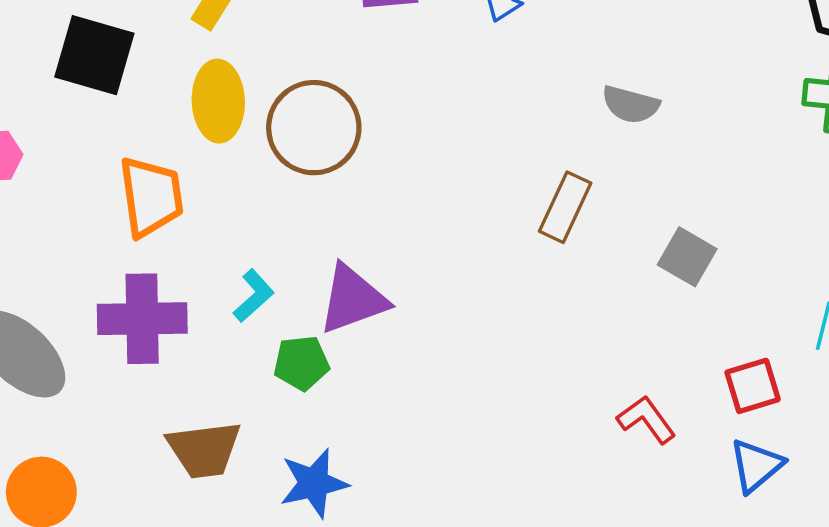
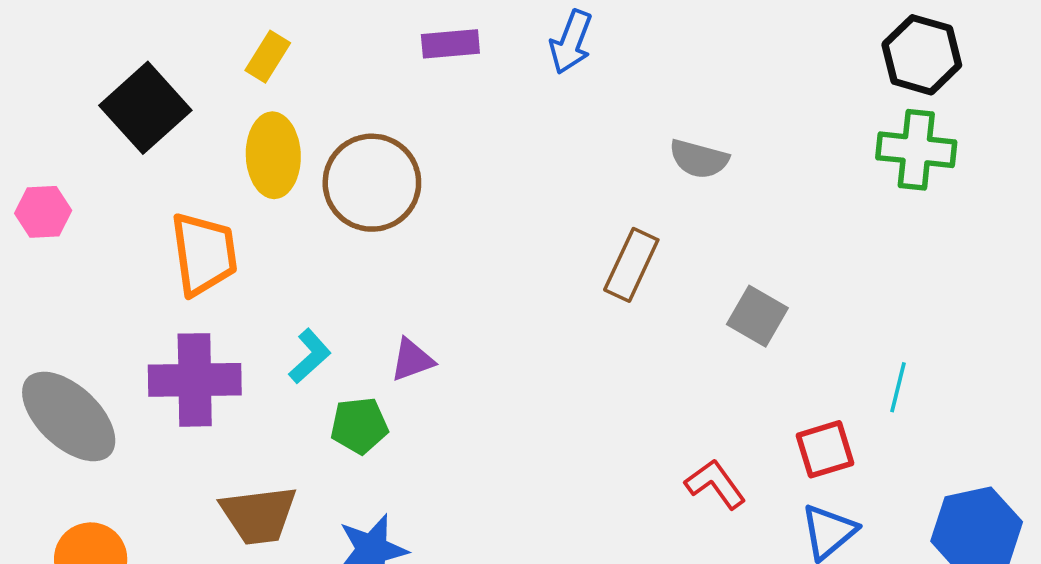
black square: (94, 55) -> (145, 108), turned 32
purple triangle: (353, 299) -> (412, 360), size x0.6

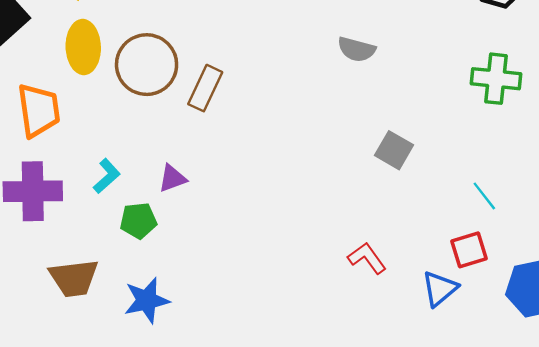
green cross: (916, 150) -> (496, 79), moved
brown rectangle: (631, 265) -> (205, 88), moved
cyan line: (898, 387) -> (484, 196), turned -52
red square: (825, 449) -> (469, 250), moved

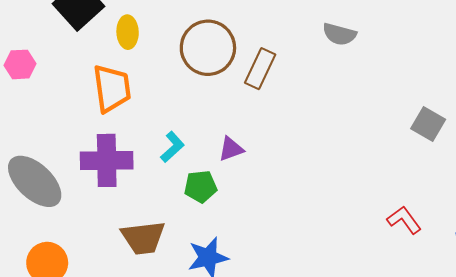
yellow ellipse: (83, 47) -> (128, 32), moved, size x0.7
gray semicircle: (356, 49) -> (339, 34), moved

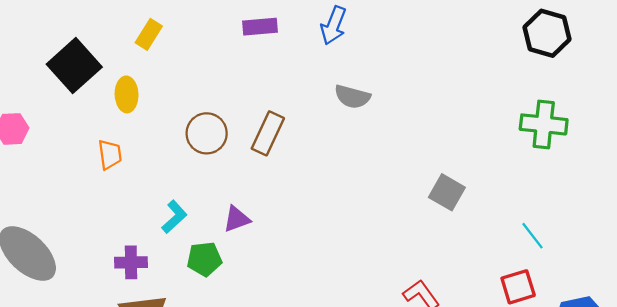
brown circle: (208, 48) -> (207, 133), moved, size x0.7
orange trapezoid: (112, 88) -> (110, 155), size x0.6
purple cross: (107, 160) -> (131, 262), moved, size x0.6

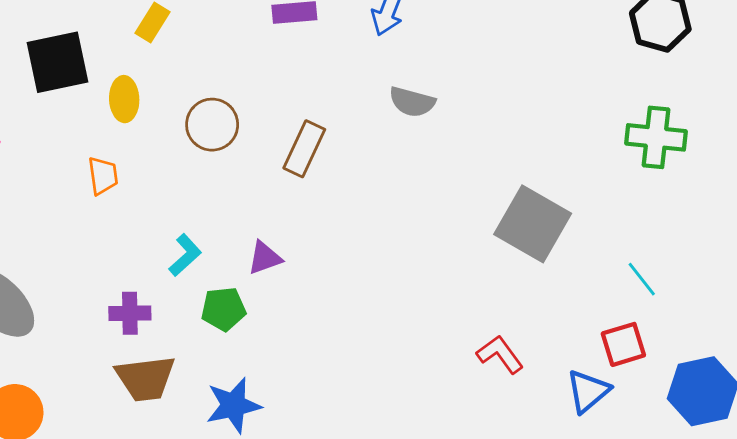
black square: (74, 66) -> (58, 62), turned 30
brown circle: (207, 133) -> (212, 125), moved
gray square: (447, 192) -> (533, 224), size x1.6

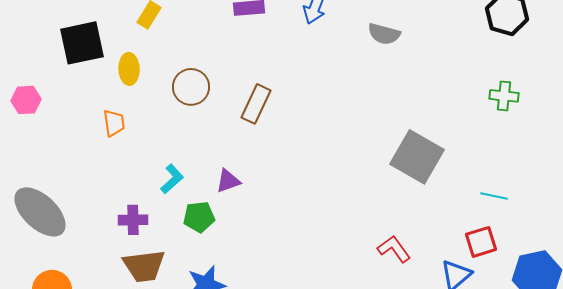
gray semicircle: (412, 102) -> (384, 34), moved
green cross: (656, 137) -> (504, 96), size x0.7
cyan line: (642, 279) -> (494, 196), turned -40

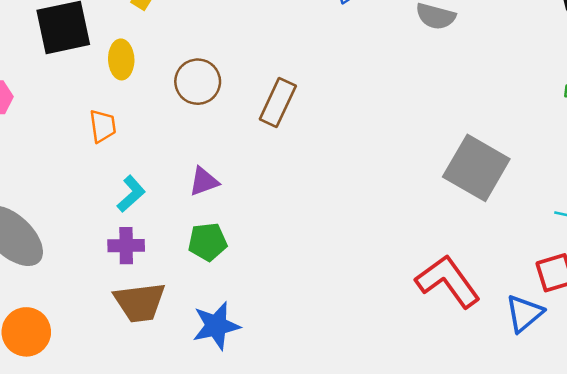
cyan L-shape: (172, 179) -> (131, 194), moved
purple triangle: (228, 181) -> (204, 181), moved
red L-shape: (394, 249) -> (448, 281), size x1.6

